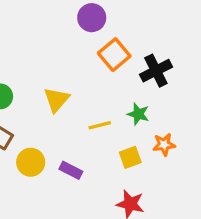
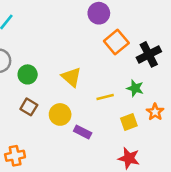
yellow triangle: (56, 100) -> (71, 77), turned -30
orange star: (164, 145) -> (155, 112), turned -30
yellow circle: (31, 162) -> (60, 114), moved

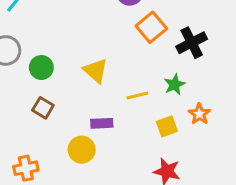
green star: (135, 88) -> (175, 85), turned 30
yellow circle: (60, 114) -> (82, 150), moved
purple rectangle: (83, 132) -> (102, 123), moved, turned -30

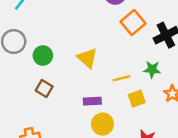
green star: (175, 85) -> (152, 69), turned 30
yellow square: (167, 126) -> (137, 99), moved
yellow circle: (82, 150) -> (103, 124), moved

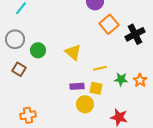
green star: (152, 69) -> (121, 79), moved
brown square: (44, 88) -> (19, 69), moved
yellow square: (137, 99) -> (96, 88), moved, turned 32

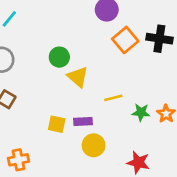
black cross: (135, 34) -> (159, 39), moved, turned 36
green circle: (38, 50) -> (59, 57), moved
yellow square: (96, 88) -> (57, 124), moved

